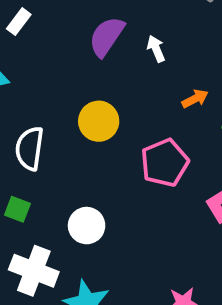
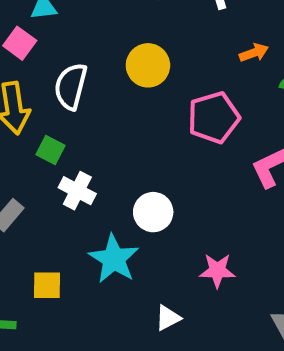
white circle: (87, 226) -> (153, 212), moved
white cross: (34, 271) -> (77, 191), moved, size x0.7

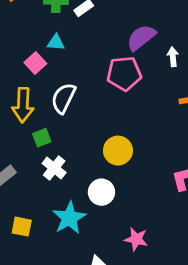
yellow circle: (148, 65) -> (118, 151), moved
pink pentagon: (214, 118) -> (124, 73), moved
green square: (51, 150) -> (42, 138), turned 30

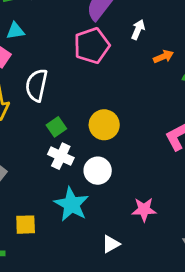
white arrow: (173, 57) -> (138, 30), moved, turned 42
green square: (42, 138) -> (56, 127), moved
white cross: (54, 168) -> (61, 156), moved

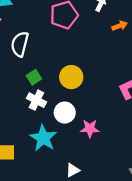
pink star: (144, 210) -> (90, 129), moved

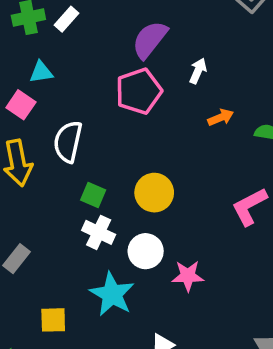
orange arrow: (120, 26) -> (221, 117), moved
green square: (34, 77) -> (93, 195), turned -32

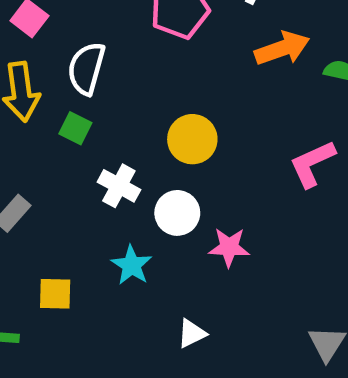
orange arrow: (221, 117) -> (282, 48), size x1.6
green square: (93, 195) -> (75, 128), moved
cyan star: (112, 294) -> (132, 265), size x0.7

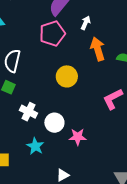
orange arrow: (282, 48) -> (98, 49), turned -85
yellow circle: (192, 139) -> (67, 76), moved

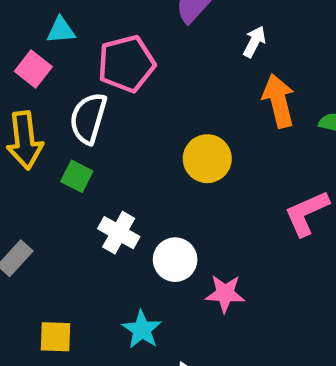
pink pentagon: (52, 34) -> (126, 64), moved
cyan star: (35, 146) -> (142, 330), moved

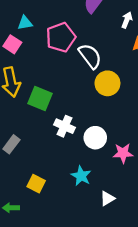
white semicircle: (88, 118) -> (90, 56), moved, turned 132
green square: (77, 176) -> (40, 99), size x1.5
yellow square: (56, 337) -> (36, 184), turned 30

